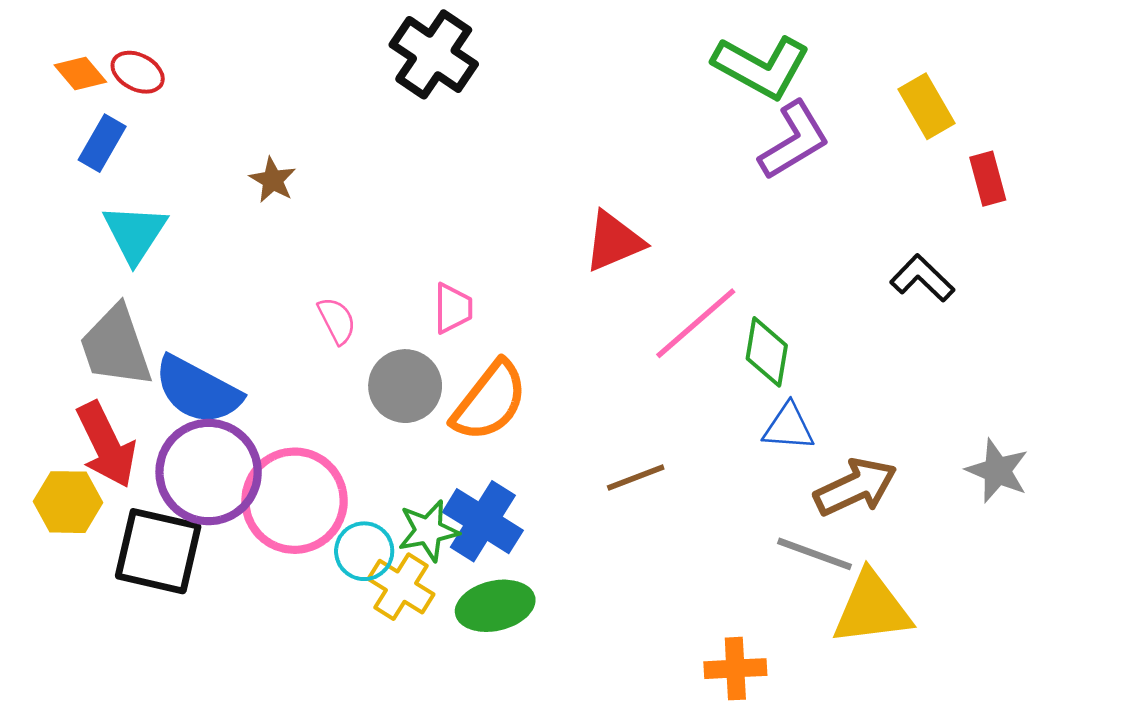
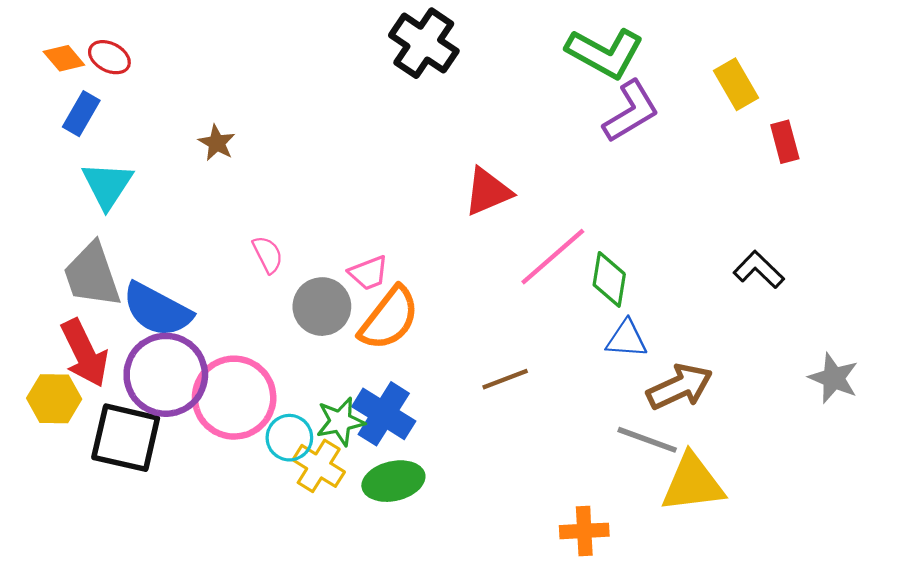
black cross: (434, 54) -> (424, 43), moved
black L-shape: (922, 278) -> (759, 270), moved
pink trapezoid: (453, 308) -> (369, 273), moved, turned 69
gray star: (997, 471) -> (834, 378), moved

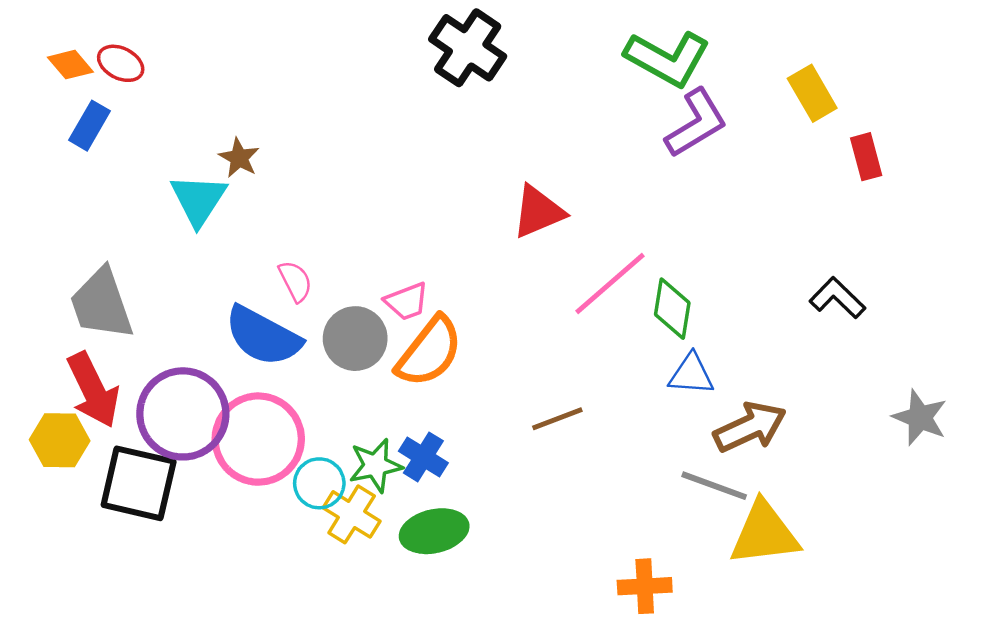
cyan triangle: (107, 185) -> (198, 200), moved
blue semicircle: (157, 310) -> (263, 336), moved
blue cross: (384, 414) -> (423, 457), size x0.7

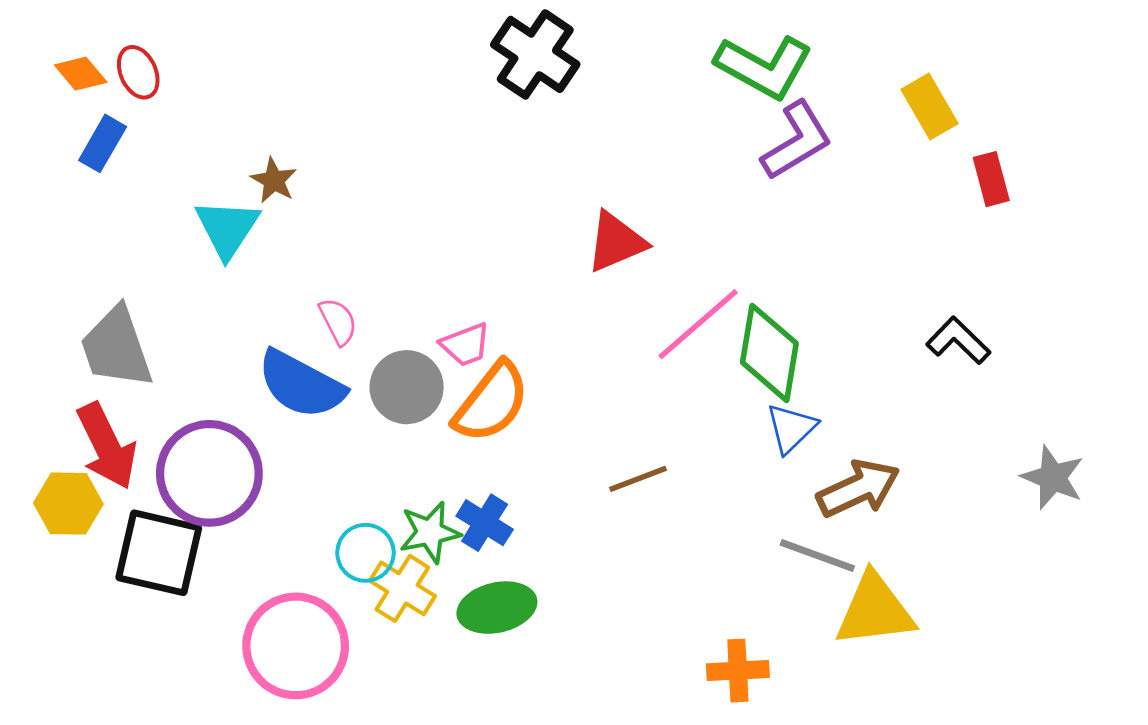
red ellipse: (121, 63) -> (138, 72), turned 39
green diamond: (672, 309) -> (769, 353), size x1.4
blue triangle: (691, 374) -> (791, 428), turned -48
pink circle: (258, 439) -> (296, 646), moved

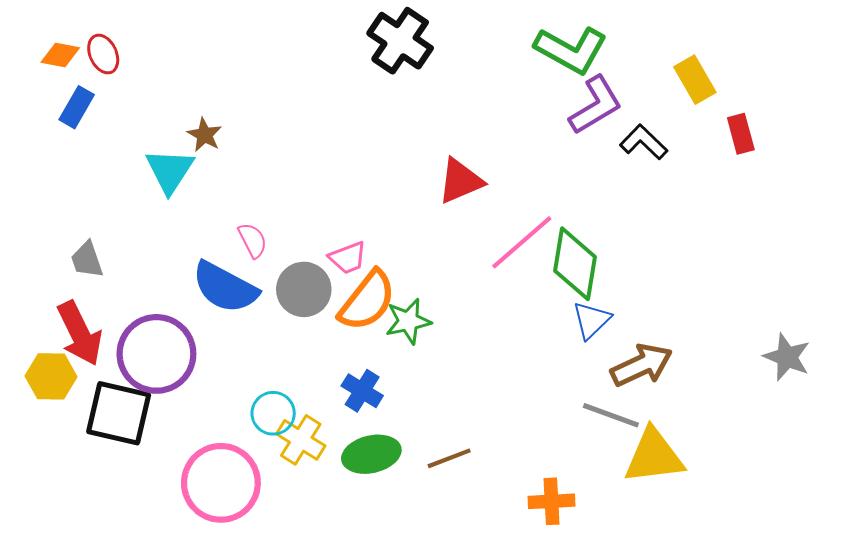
orange diamond: (81, 74) -> (60, 55), turned -39
black L-shape: (958, 341) -> (644, 142), moved
gray trapezoid: (116, 347) -> (87, 260), size x0.6
brown line: (638, 479) -> (449, 458), moved
green star: (430, 532) -> (408, 321), moved

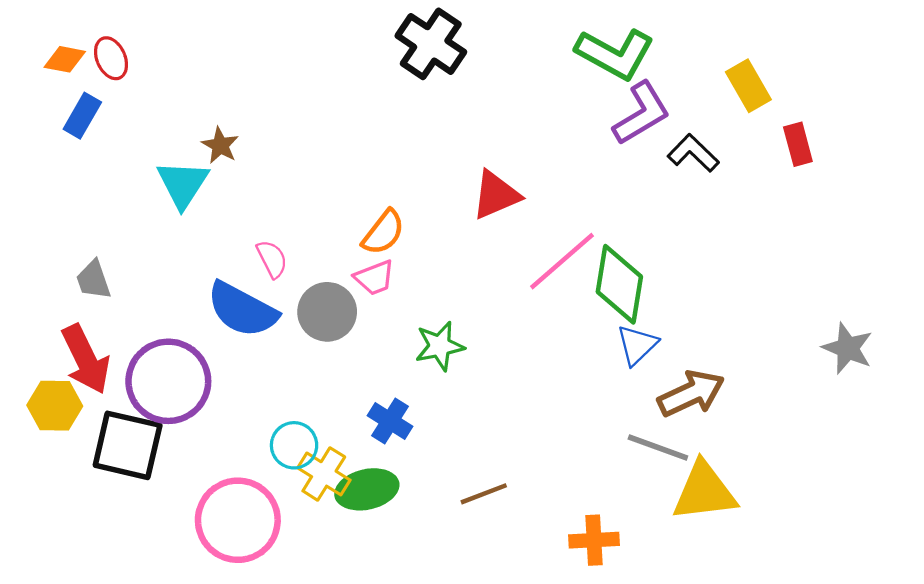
orange semicircle: (367, 301) -> (383, 232), moved, size x0.7
gray star: (787, 357) -> (848, 348), moved
green ellipse: (371, 454) -> (367, 489), moved

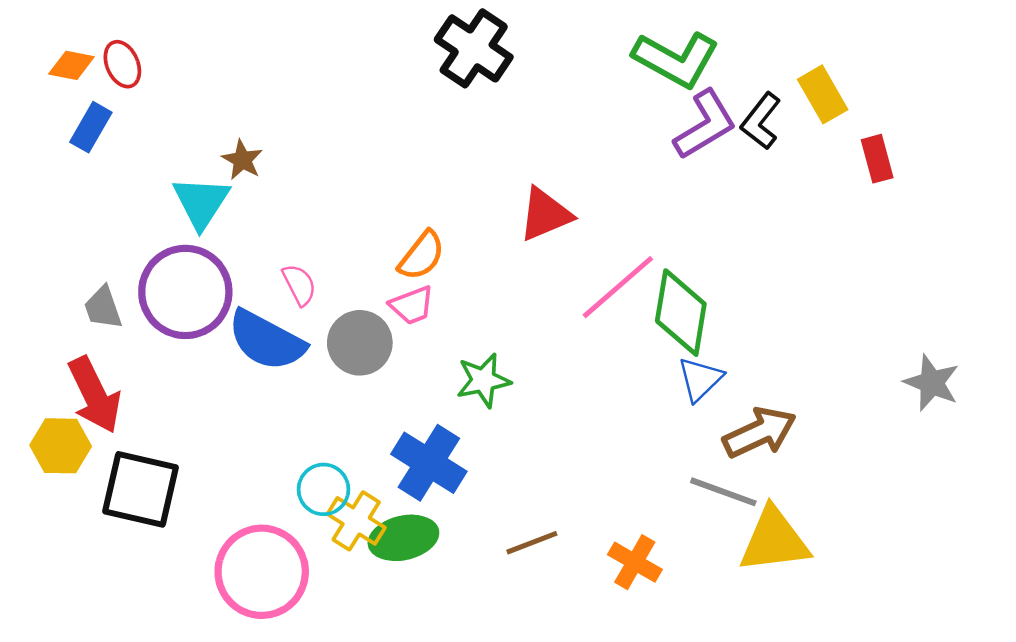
black L-shape: (693, 153) -> (761, 121), moved, turned -96
purple circle: (168, 381) -> (185, 292), moved
blue cross: (390, 421) -> (429, 463), size x1.5
orange cross: (594, 540) -> (635, 562), moved, turned 33

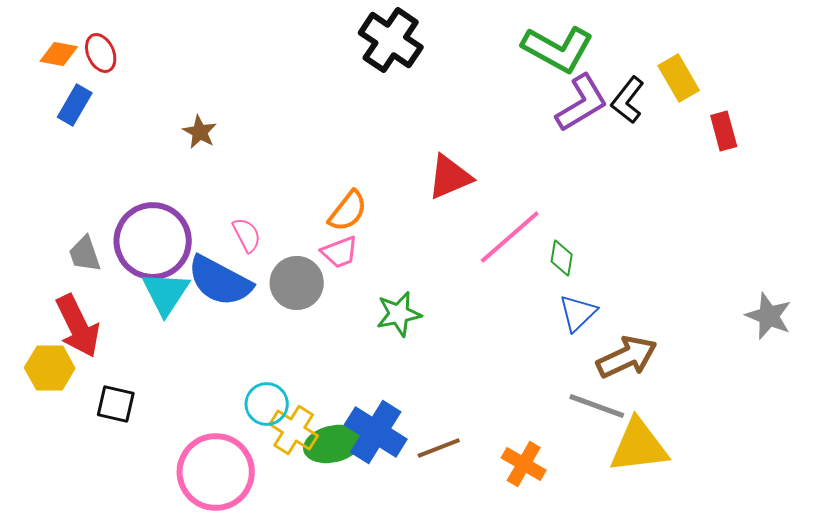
cyan triangle: (201, 202) -> (166, 293), moved
green diamond: (681, 313) -> (562, 258), size x0.5
blue cross: (429, 463) -> (376, 432), moved
black square: (141, 489) -> (116, 404), size x0.6

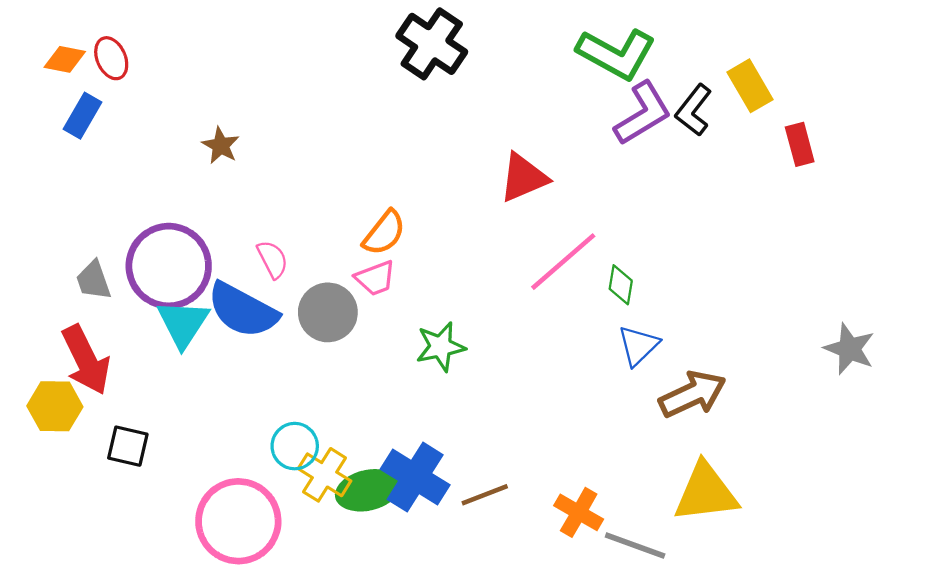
red triangle: (450, 177) -> (523, 178), moved
gray line: (597, 406) -> (635, 546), moved

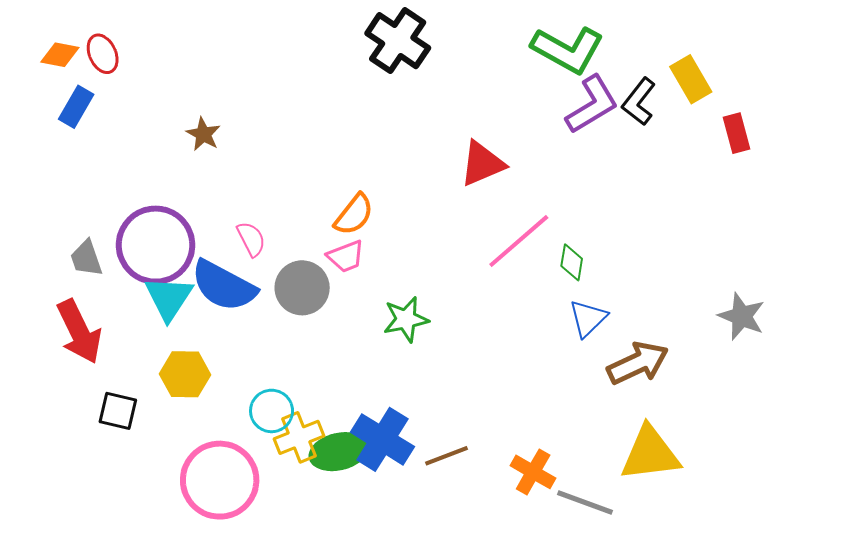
gray star: (849, 349) -> (742, 316), moved
yellow hexagon: (55, 406) -> (185, 374), moved
yellow cross: (325, 475) -> (299, 437), turned 36

